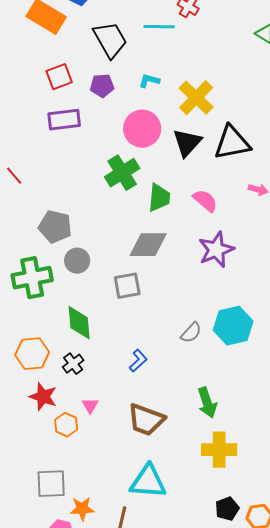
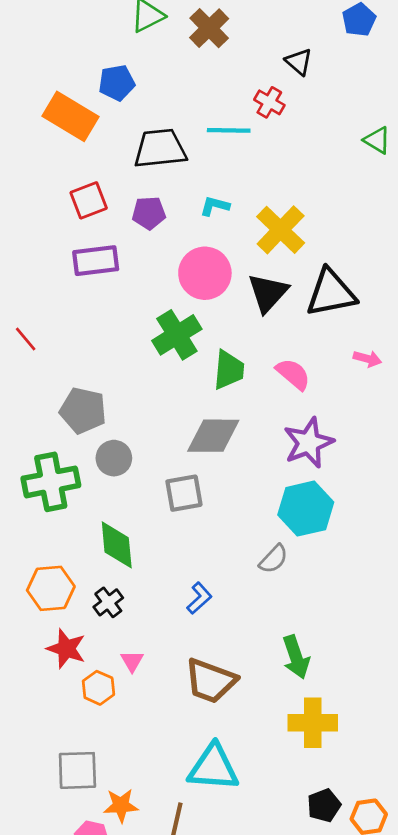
black trapezoid: (110, 40) -> (160, 149), turned -66
cyan hexagon: (233, 326) -> (306, 509), moved

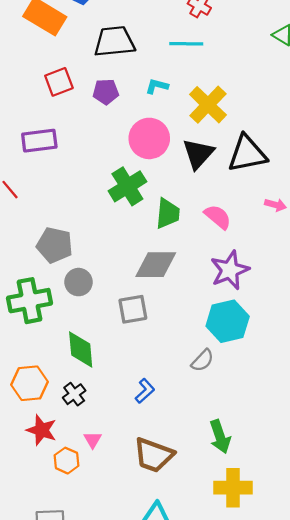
cyan line: (229, 130) -> (186, 44), moved
purple rectangle: (96, 261) -> (39, 141), moved

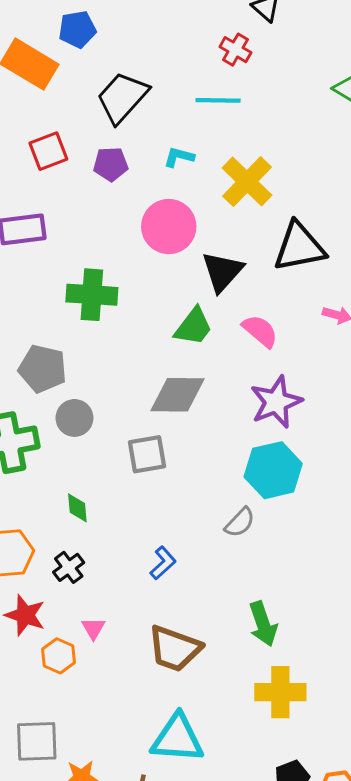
black trapezoid: (114, 42) -> (122, 97), turned -42
black triangle: (198, 154) -> (222, 271), moved
green cross: (127, 186) -> (92, 295), moved, turned 36
green trapezoid: (168, 214) -> (193, 327), turned 32
green diamond: (81, 350) -> (77, 508), size x0.6

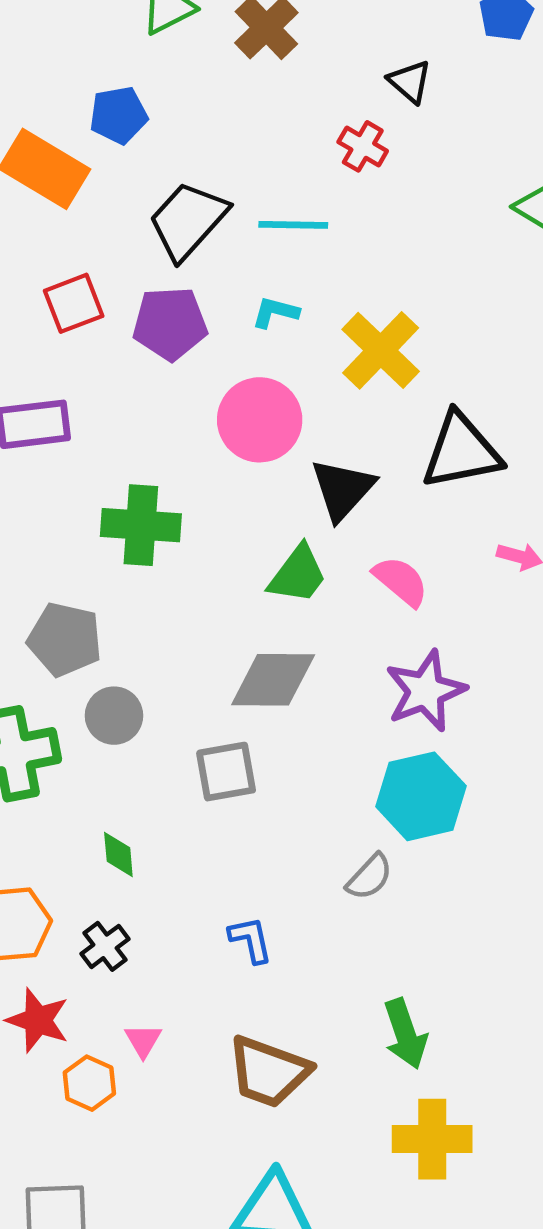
cyan line: (218, 100) -> (293, 225), moved
purple pentagon: (111, 164) -> (170, 323), size x1.4
blue L-shape: (163, 563) -> (251, 940), turned -60

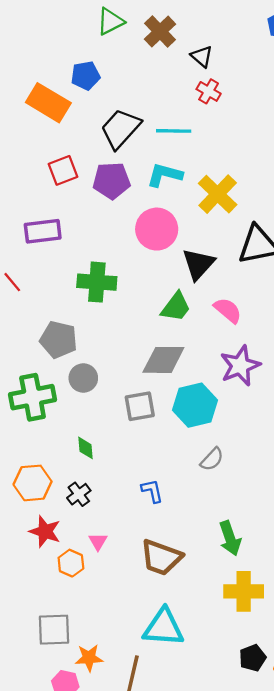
black triangle: (410, 82) -> (202, 56), moved
cyan L-shape: (275, 312) -> (165, 175), size x1.5
cyan hexagon: (421, 796) -> (195, 405), moved

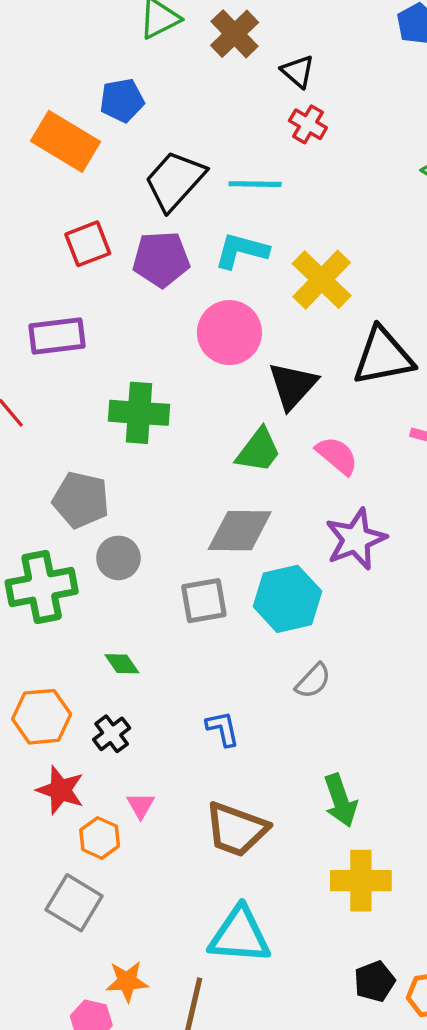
green diamond: (86, 448) -> (122, 664), turned -30
gray square: (54, 630) -> (74, 903), moved, turned 33

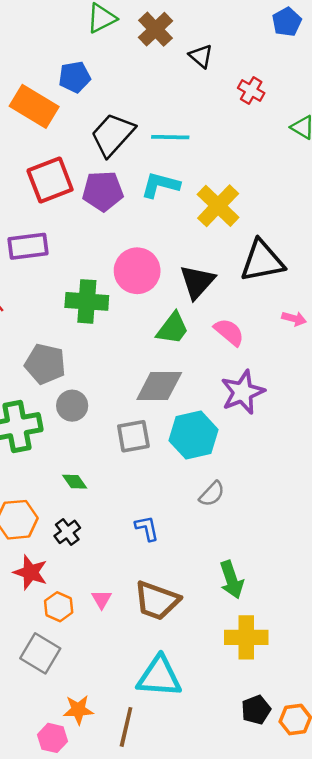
red cross: (308, 124) -> (251, 90), moved
red square: (88, 244) -> (50, 180), size x1.4
pink circle: (229, 333) -> (137, 271), moved
pink triangle: (141, 805) -> (102, 599), moved

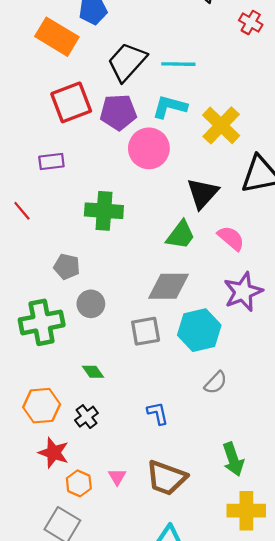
purple rectangle: (28, 246) -> (51, 162), size x0.7
pink circle: (137, 271) -> (149, 148), moved
gray pentagon: (45, 364) -> (67, 267), size x0.7

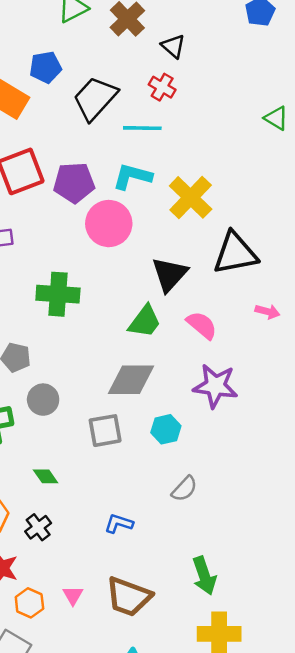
red cross: (251, 22) -> (162, 87), moved
black trapezoid: (127, 62) -> (95, 98), moved
purple star: (243, 292) -> (215, 386), turned 30
cyan hexagon: (199, 330) -> (166, 429), size x0.6
blue L-shape: (158, 413) -> (119, 524), turned -60

